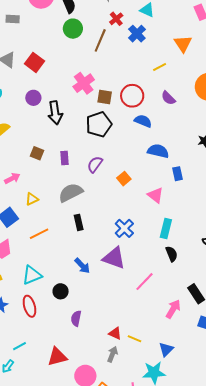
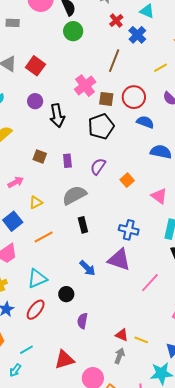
brown line: (100, 40) -> (114, 61), moved
blue cross: (124, 228) -> (129, 230), turned -30
red ellipse: (29, 306) -> (36, 310), turned 55

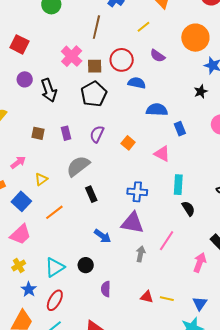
cyan triangle: (37, 279) -> (55, 267), moved
red ellipse: (36, 310) -> (55, 300), moved
gray arrow: (120, 356) -> (141, 254), moved

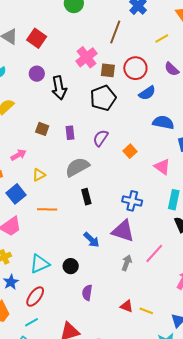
blue semicircle: (137, 83) -> (147, 93), turned 126
orange line: (54, 212) -> (47, 209), turned 30

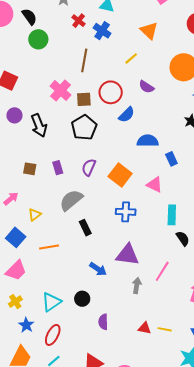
orange square: (130, 151) -> (120, 175), size x1.6
blue cross: (132, 201) -> (126, 212), moved

